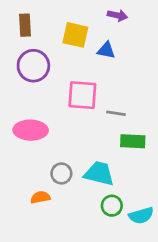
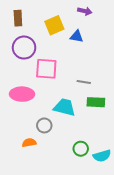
yellow square: (75, 35) -> (54, 25), turned -36
pink square: (82, 95) -> (46, 69), moved
cyan trapezoid: (99, 173) -> (65, 107), moved

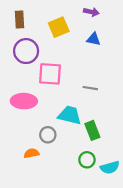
blue triangle: (77, 36) -> (94, 39), moved
green rectangle: (96, 102) -> (92, 130), moved, turned 66

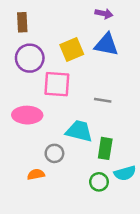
yellow square: (59, 27) -> (72, 49), moved
blue triangle: (94, 39) -> (106, 45), size x1.5
green rectangle: (92, 130) -> (105, 148), turned 30
cyan semicircle: (110, 167) -> (125, 173), moved

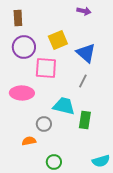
blue triangle: (106, 45) -> (86, 53), moved, turned 30
gray line: (103, 100) -> (83, 81), turned -72
cyan semicircle: (125, 173) -> (101, 161), moved
green circle: (99, 182) -> (54, 162), moved

